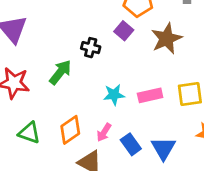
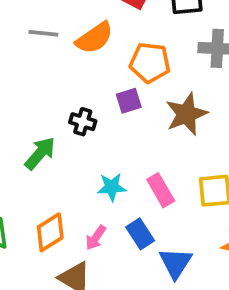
purple square: (124, 31) -> (129, 101), turned 30
pink rectangle: (150, 95) -> (161, 190), turned 70
blue rectangle: (131, 144) -> (140, 234), moved

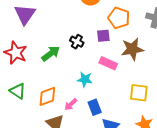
pink rectangle: (161, 190) -> (108, 63), moved, turned -48

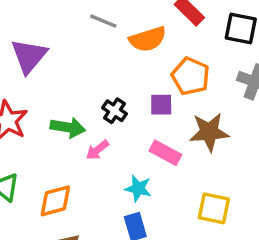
green arrow: (51, 54) -> (68, 127), turned 42
cyan star: (85, 79) -> (138, 188), moved
pink arrow: (71, 104) -> (97, 150), moved

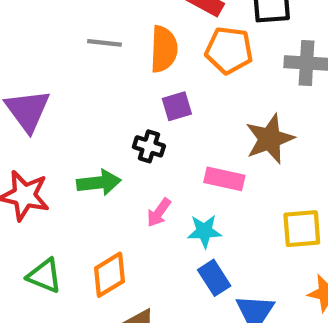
orange semicircle: (148, 39) -> (164, 49), turned -54
orange pentagon: (191, 76) -> (229, 50), moved
purple square: (161, 105) -> (177, 106), moved
pink arrow: (97, 150) -> (159, 213), moved

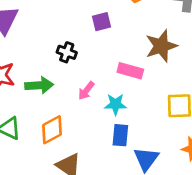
black cross: (149, 146) -> (67, 52), moved
green arrow: (99, 183) -> (39, 85), moved
blue rectangle: (214, 278) -> (120, 135), turned 35

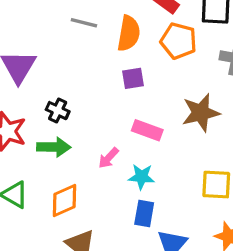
black cross: (67, 52) -> (58, 111), moved
pink rectangle: (130, 71) -> (147, 130), moved

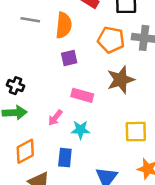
orange pentagon: (179, 41) -> (111, 40), moved
blue rectangle: (144, 213) -> (65, 158), moved

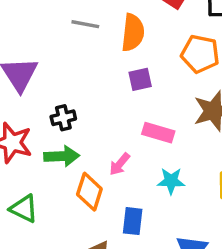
black cross: (16, 86) -> (63, 118), turned -35
cyan star: (81, 130) -> (171, 181), moved
orange diamond: (25, 151) -> (89, 192), moved, turned -45

